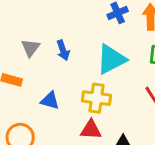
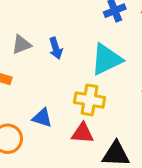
gray triangle: (30, 48) -> (21, 45), turned 30
blue triangle: (50, 101) -> (42, 118), moved

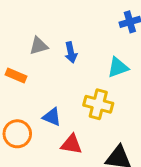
cyan triangle: (106, 59) -> (118, 67), size x0.7
red triangle: (83, 133) -> (71, 144), moved

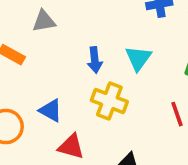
blue arrow: (71, 52) -> (95, 60), moved
cyan triangle: (118, 67) -> (138, 58), turned -40

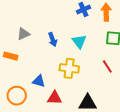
blue arrow: (95, 60) -> (53, 39), moved

